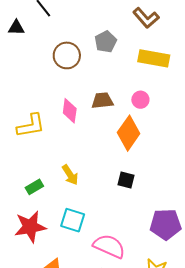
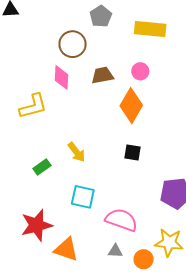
brown circle: (67, 55) -> (73, 44), moved
pink diamond: (70, 111) -> (61, 77), moved
red star: (30, 227) -> (37, 225), moved

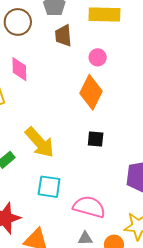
brown circle: (73, 44) -> (18, 22), moved
brown trapezoid: (102, 75) -> (63, 36), moved, turned -80
yellow arrow: (77, 152) -> (40, 142), size x1.6

